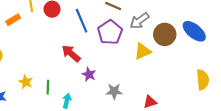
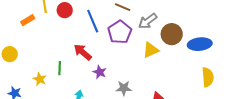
blue ellipse: (194, 31) -> (200, 44), moved, turned -45
green line: (48, 87) -> (60, 68), moved

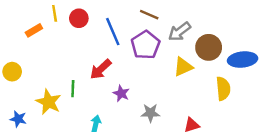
red arrow: (83, 52) -> (101, 69), turned -84
yellow semicircle: (208, 77) -> (223, 89), moved
yellow star: (40, 79) -> (49, 102), size x1.5

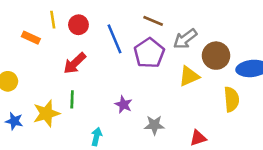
orange rectangle: (34, 30) -> (31, 38), turned 56
red arrow: (101, 69) -> (75, 63), moved
yellow star: (49, 102) -> (46, 113), turned 30
blue star: (18, 119) -> (14, 121), moved

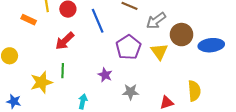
purple pentagon: (149, 53) -> (128, 47), moved
yellow triangle: (189, 76) -> (159, 52), turned -42
yellow semicircle: (231, 99) -> (194, 91), moved
blue star: (14, 121) -> (14, 101), moved

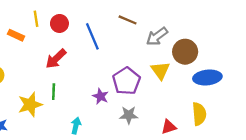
blue ellipse: (211, 45) -> (207, 77), moved
purple pentagon: (128, 47) -> (126, 81), moved

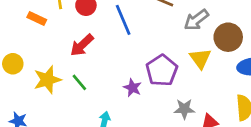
green line: (54, 92) -> (79, 82), turned -42
yellow star: (30, 104) -> (47, 80), moved
gray star: (129, 115) -> (184, 109), moved

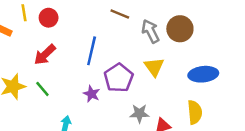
blue line: (123, 20) -> (92, 51), moved, turned 36
gray arrow: (196, 20) -> (150, 31), turned 100
brown circle: (228, 37) -> (180, 29), moved

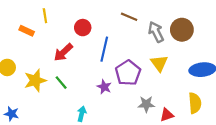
red circle: (49, 18) -> (83, 28), moved

